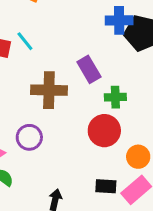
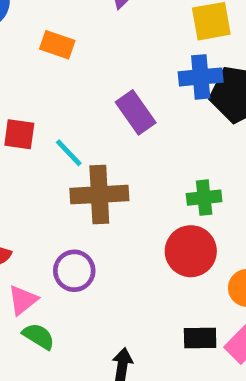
cyan line: (25, 41) -> (69, 153), moved
purple rectangle: (89, 69) -> (136, 112), moved

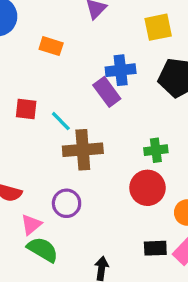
blue cross: (201, 77) -> (121, 70), moved
green semicircle: (39, 336) -> (43, 250), size x1.4

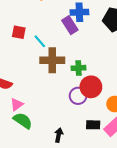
green cross: (156, 150) -> (78, 68), moved
purple circle: (67, 203) -> (78, 96), moved

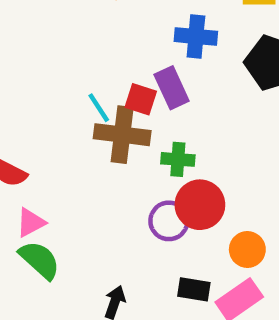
purple rectangle: (70, 25) -> (172, 88), moved
red square: (19, 32) -> (141, 99), moved
cyan line: (40, 41) -> (99, 108), moved

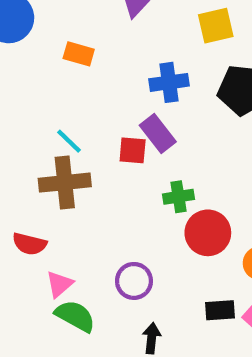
cyan line: (99, 108) -> (69, 141), moved
brown cross: (122, 135) -> (65, 183), moved
purple circle: (169, 221) -> (134, 281), moved

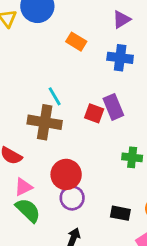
blue cross: (169, 82) -> (120, 58), moved
green cross: (179, 197) -> (132, 157), moved
red circle: (208, 233) -> (66, 174), moved
black rectangle: (220, 310) -> (120, 213), moved

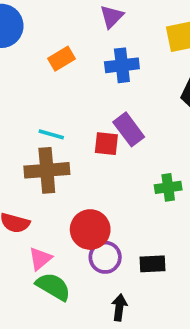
orange rectangle: (76, 42) -> (61, 59), turned -48
cyan line: (55, 96) -> (51, 134), turned -30
black rectangle: (120, 213) -> (152, 264), moved

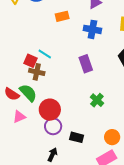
red square: (106, 144) -> (30, 61), moved
brown cross: (47, 170) -> (37, 72), size x0.7
green cross: (168, 187) -> (97, 100), turned 32
green semicircle: (53, 287) -> (28, 93), moved

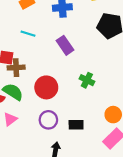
cyan line: (45, 54) -> (28, 34), moved
red circle: (50, 110) -> (46, 87), moved

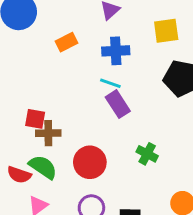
cyan line: (28, 34) -> (110, 83), moved

